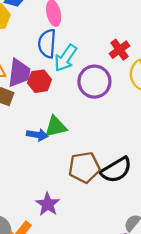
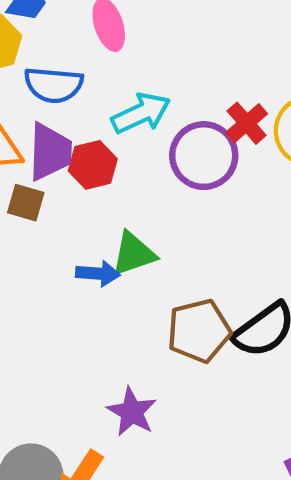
blue semicircle: (47, 44) -> (54, 85), moved, turned -84
red cross: (120, 50) -> (247, 123), moved
cyan arrow: (65, 58) -> (141, 113), turned -144

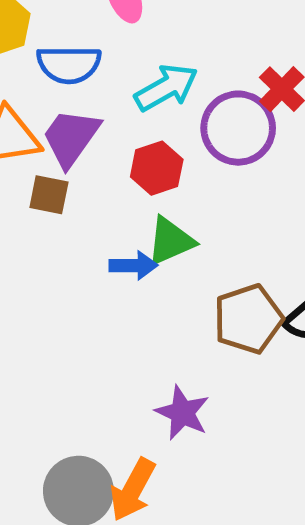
purple trapezoid: (50, 152) -> (71, 137), turned -142
red hexagon: (93, 165) -> (157, 168), moved

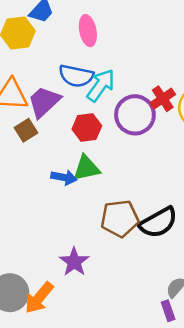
blue semicircle: (69, 64) -> (76, 76), moved
cyan arrow: (166, 88) -> (101, 85), turned -36
brown square: (49, 195) -> (26, 130), turned 35

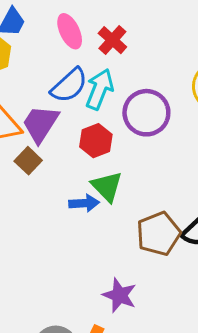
blue semicircle: (76, 76) -> (69, 85), turned -40
red cross: (163, 99) -> (112, 40), moved
green triangle: (86, 168) -> (107, 186), turned -48

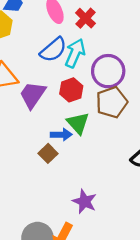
purple trapezoid: (40, 124) -> (33, 95), moved
brown square: (28, 161) -> (48, 153), moved
brown pentagon: (159, 234) -> (112, 102), moved

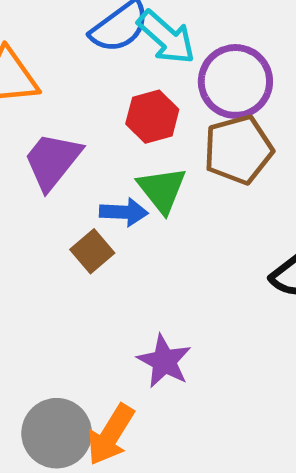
cyan arrow: (75, 53) -> (166, 37), turned 104
purple trapezoid: (33, 95) -> (52, 161), moved

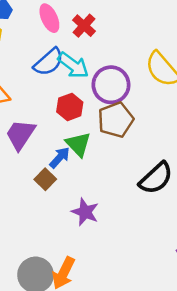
blue arrow: (124, 212) -> (60, 158), turned -45
purple star: (164, 361) -> (85, 212), moved

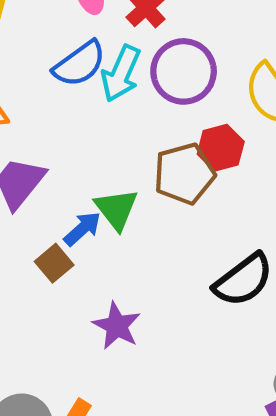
cyan arrow: (73, 65) -> (121, 74), turned 72
purple circle: (111, 85) -> (184, 71), moved
red hexagon: (70, 107) -> (221, 148), moved

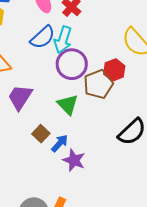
purple circle: (184, 71) -> (72, 64), moved
blue arrow: (82, 229) -> (60, 143), moved

